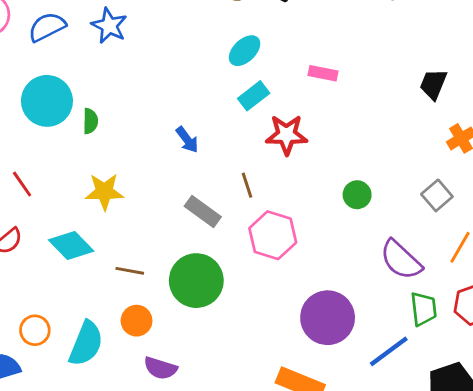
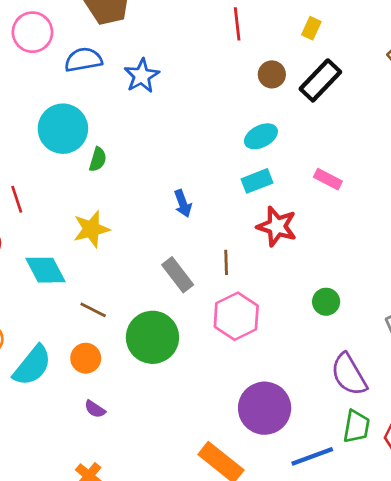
yellow star: (104, 192) -> (91, 229), turned -30
purple semicircle: (160, 368) -> (95, 409), size x0.7

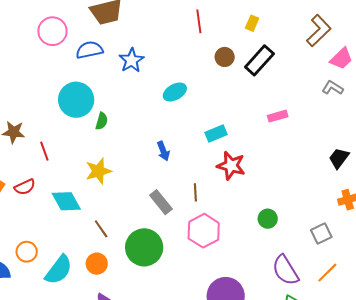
cyan ellipse: (261, 136) -> (175, 92), moved
pink rectangle: (328, 179) -> (278, 116), moved, turned -42
brown line: (93, 310) -> (101, 229), turned 30

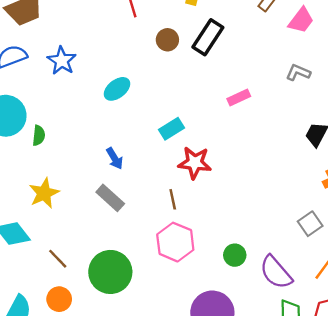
gray L-shape: (333, 88) -> (298, 72), moved
brown line: (195, 192) -> (173, 199), moved
gray rectangle: (161, 202) -> (110, 198), moved
green circle: (268, 219) -> (235, 255), moved

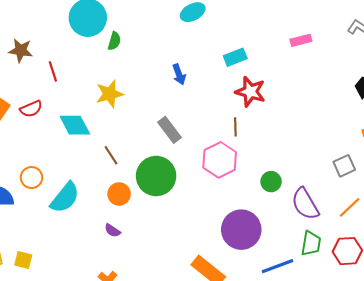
gray rectangle: (110, 198) -> (170, 130), moved
brown line: (173, 199) -> (235, 127), moved
orange circle: (59, 299) -> (119, 194), moved

